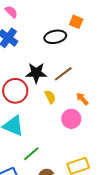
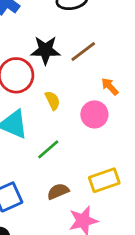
yellow semicircle: (50, 97) -> (52, 100), moved
green line: (31, 154) -> (48, 149), moved

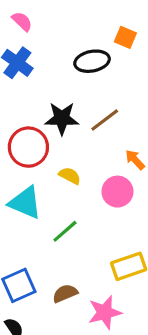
yellow semicircle: (52, 100) -> (70, 176), turned -36
brown semicircle: (58, 191) -> (65, 293), moved

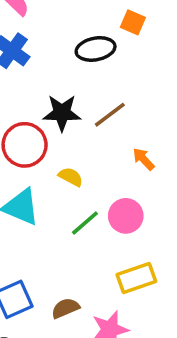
pink circle: (117, 192) -> (126, 216), moved
green line: (65, 231) -> (85, 223), moved

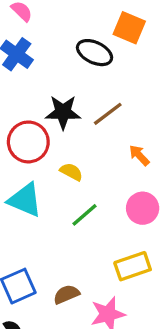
orange square: (133, 22) -> (129, 28), size x1.4
black ellipse: (96, 49) -> (95, 53), turned 36
pink circle: (126, 216) -> (143, 208), moved

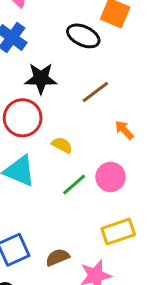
black star: (63, 112) -> (41, 78), moved
pink circle: (143, 208) -> (111, 177), moved

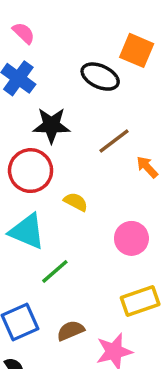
orange arrow: (124, 130) -> (147, 167), moved
green line: (74, 185) -> (55, 271), moved

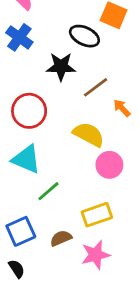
black star: (51, 125) -> (61, 67), moved
yellow semicircle: (76, 202) -> (89, 134), moved, size x1.6
yellow rectangle: (140, 301) -> (97, 215), moved

